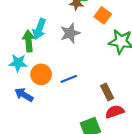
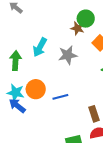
green arrow: (29, 41) -> (15, 61), moved
cyan star: (18, 63) -> (16, 93), moved

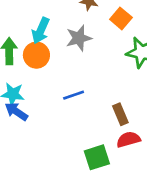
orange circle: (36, 89) -> (36, 55), moved

